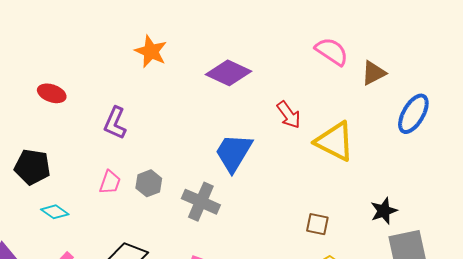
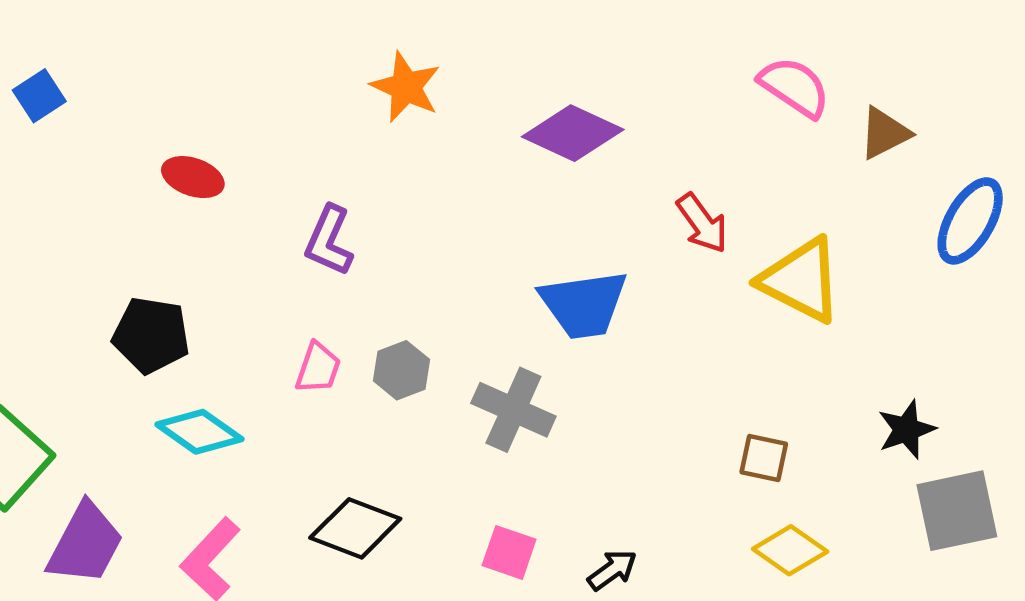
blue trapezoid: (234, 153) -> (584, 304), turned -129
cyan diamond: (55, 212) -> (199, 432), size x1.4

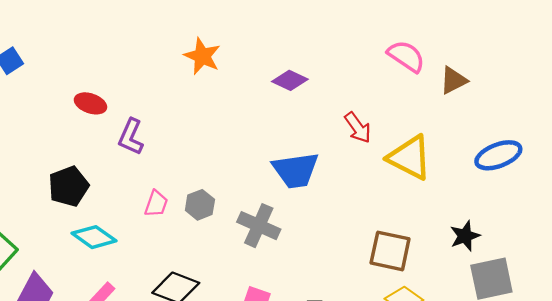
purple diamond: (573, 133) -> (290, 80), size x0.7
blue ellipse: (970, 221) -> (498, 155), moved, turned 39
purple L-shape: (329, 241) -> (131, 137), moved
black pentagon: (151, 335) -> (69, 186), turned -30
brown square: (764, 458) -> (390, 251), size x1.6

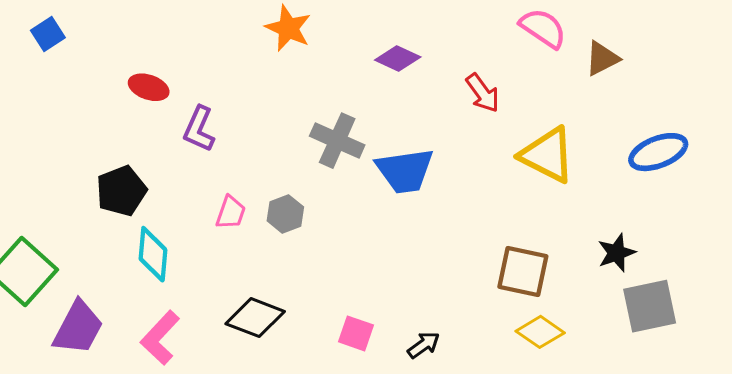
red arrow: (358, 128) -> (483, 93), moved
gray cross: (259, 226) -> (337, 141), moved
cyan diamond: (94, 237) -> (153, 254), turned 60

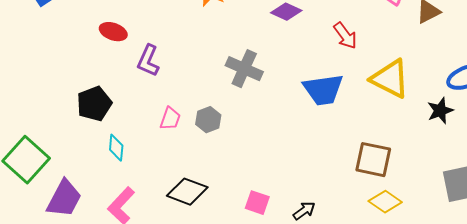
blue trapezoid: (405, 171) -> (323, 90), moved
black star: (616, 253) -> (440, 111), moved
cyan diamond: (153, 254) -> (116, 148), size x0.7

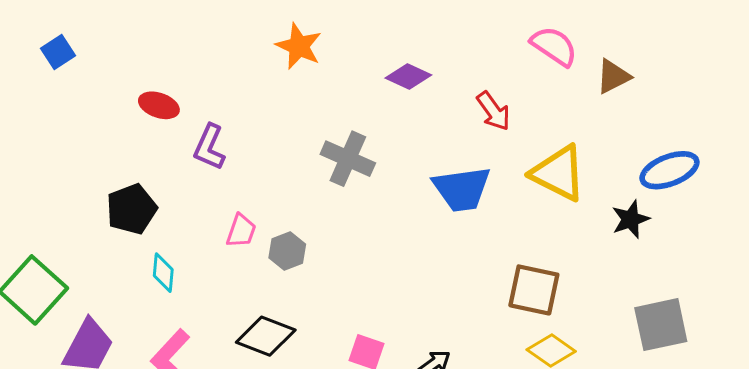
gray hexagon: (208, 120) -> (287, 251), moved

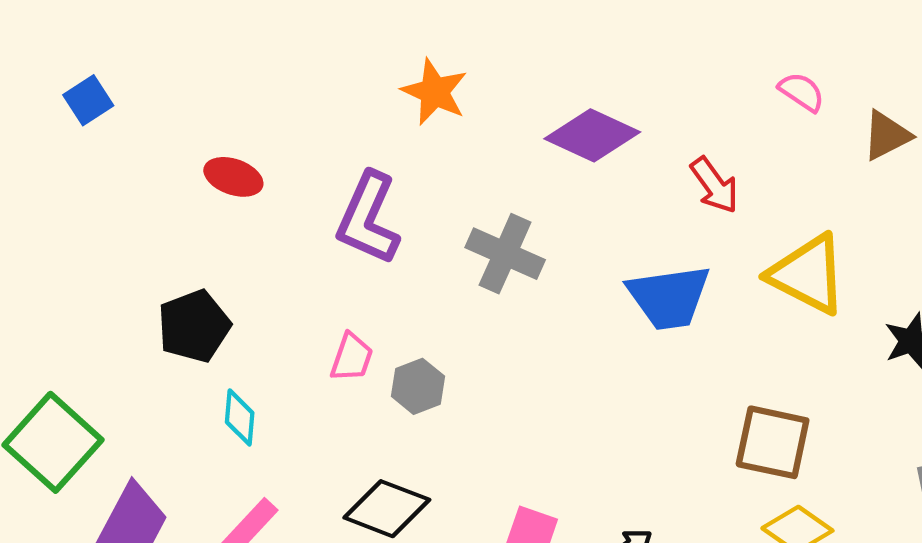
pink semicircle: (554, 46) -> (802, 92), size x0.7
purple diamond: (408, 76) -> (592, 135), size x1.4
purple L-shape: (209, 147) -> (368, 218), moved, size x1.4

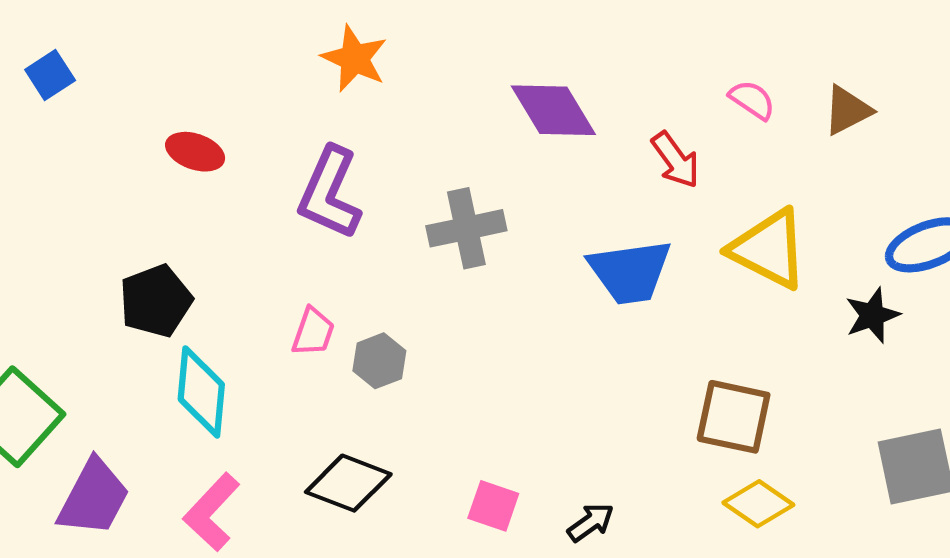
orange star: (435, 92) -> (355, 58), moved
pink semicircle: (802, 92) -> (752, 100), moved
purple diamond: (592, 135) -> (553, 110), turned 34
gray cross: (505, 254) -> (466, 228), turned -36
cyan diamond: (240, 417) -> (201, 392), size x1.6

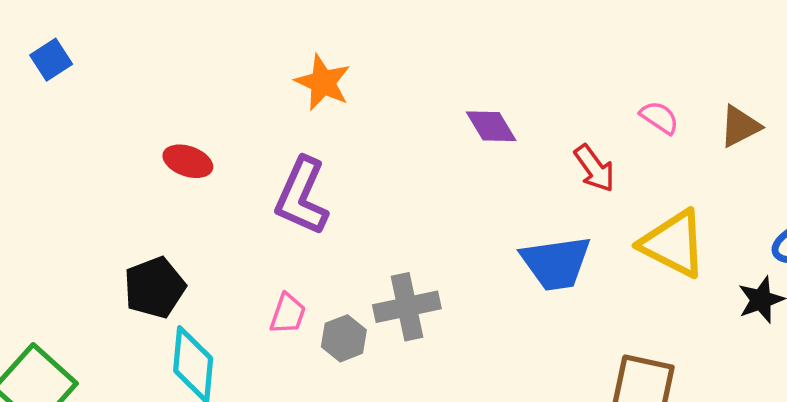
blue square: (50, 75) -> (51, 60), moved
purple diamond: (553, 110) -> (491, 126), size x0.7
gray cross: (466, 228) -> (407, 307), moved

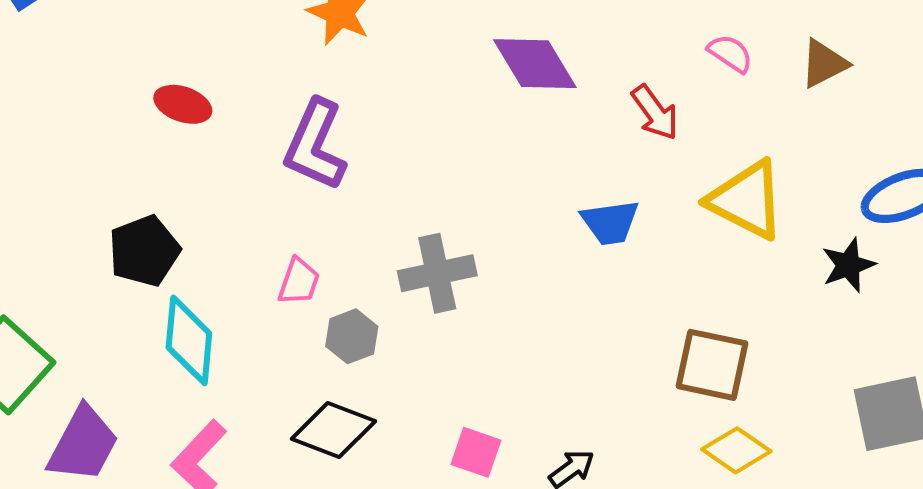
purple diamond: (491, 126) -> (535, 64), size x1.4
blue trapezoid: (556, 263) -> (610, 222), size x0.7
gray hexagon: (344, 338) -> (352, 336), moved

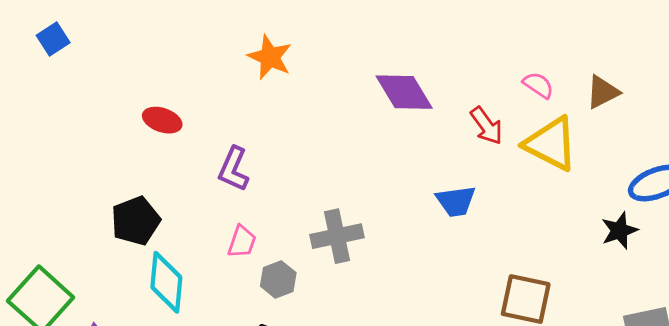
purple L-shape: (315, 145) -> (233, 169), moved, size x0.7
yellow triangle: (747, 200) -> (551, 144), moved

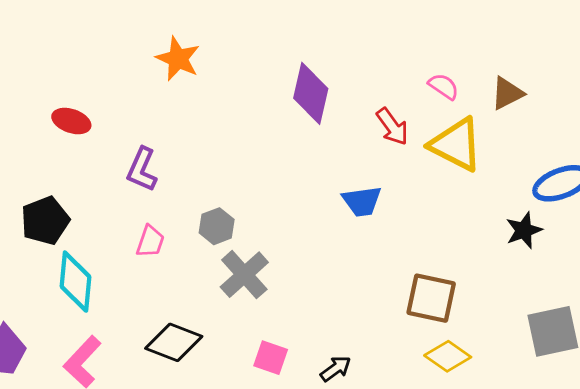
purple diamond: (404, 92) -> (311, 93), turned 44
gray cross: (337, 236) -> (244, 275), moved, turned -30
gray hexagon: (278, 279) -> (217, 226), moved

